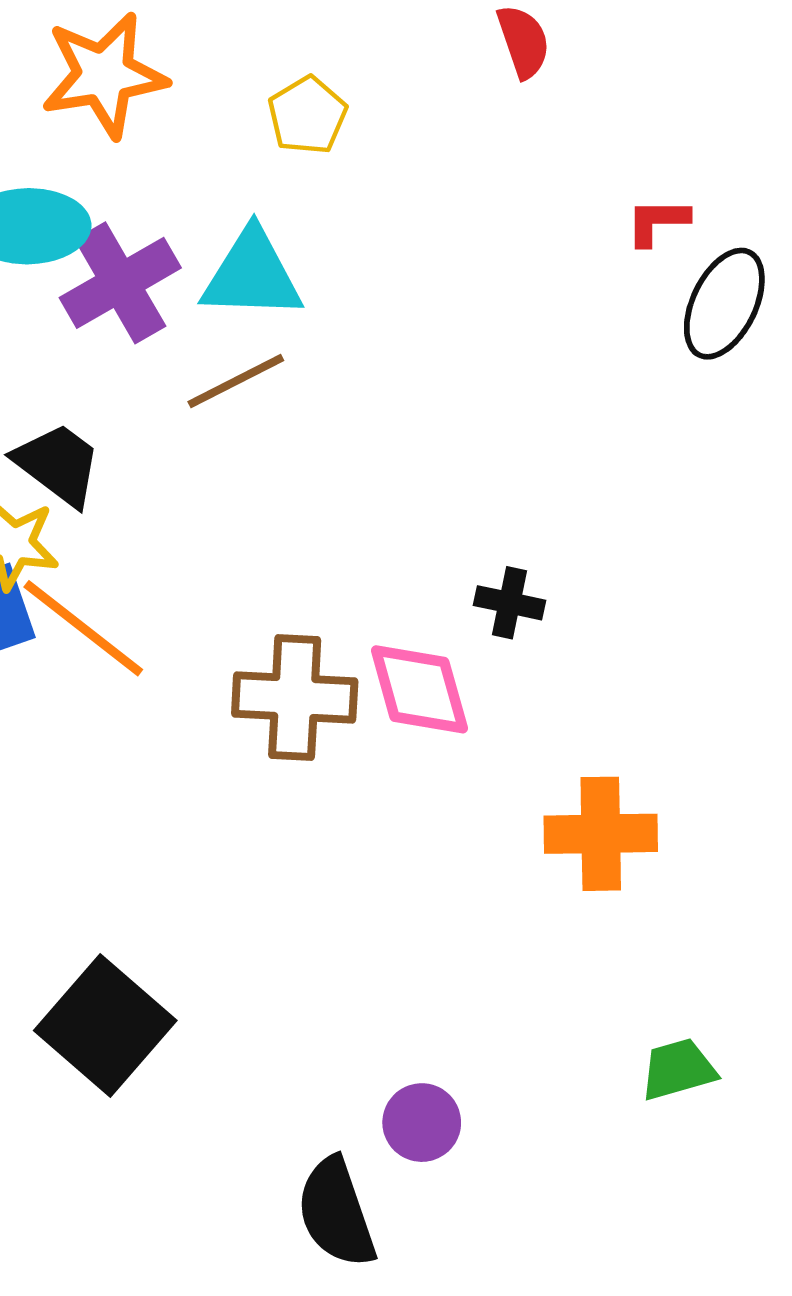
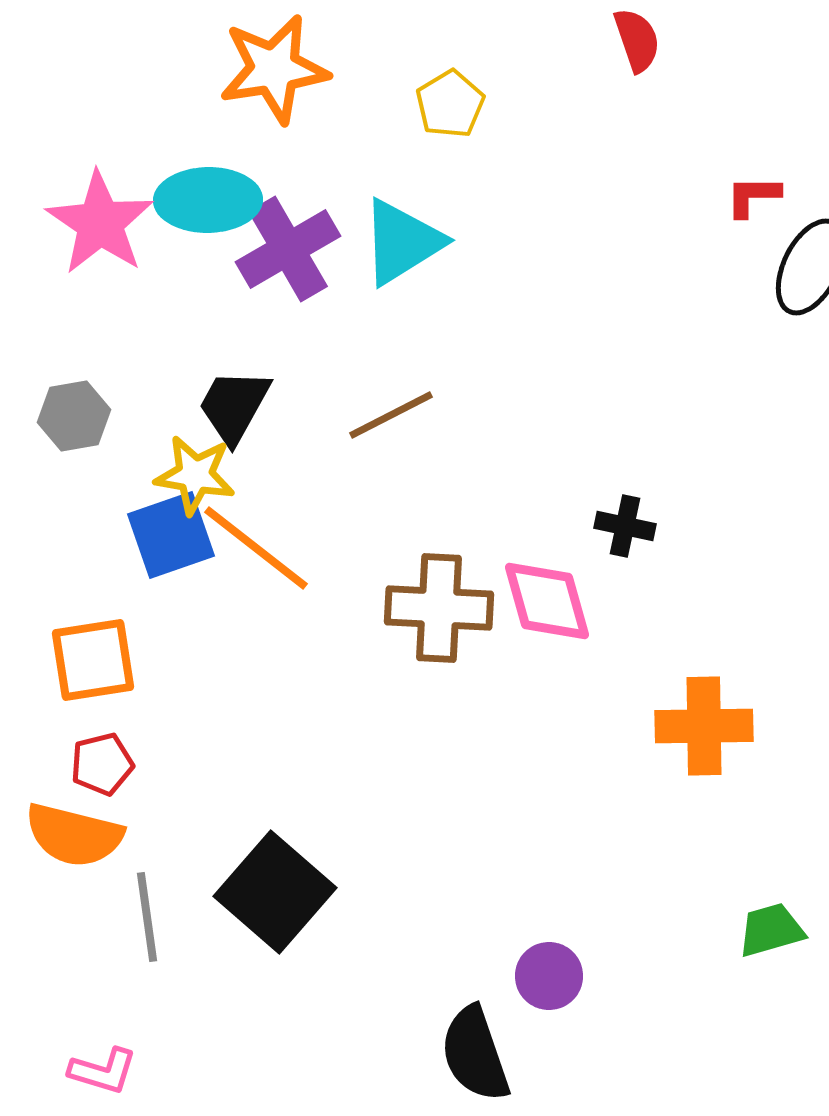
cyan triangle: (252, 275) -> (402, 242), turned -34
brown line: (236, 381) -> (391, 415), moved
black trapezoid: (58, 464) -> (234, 406), turned -98

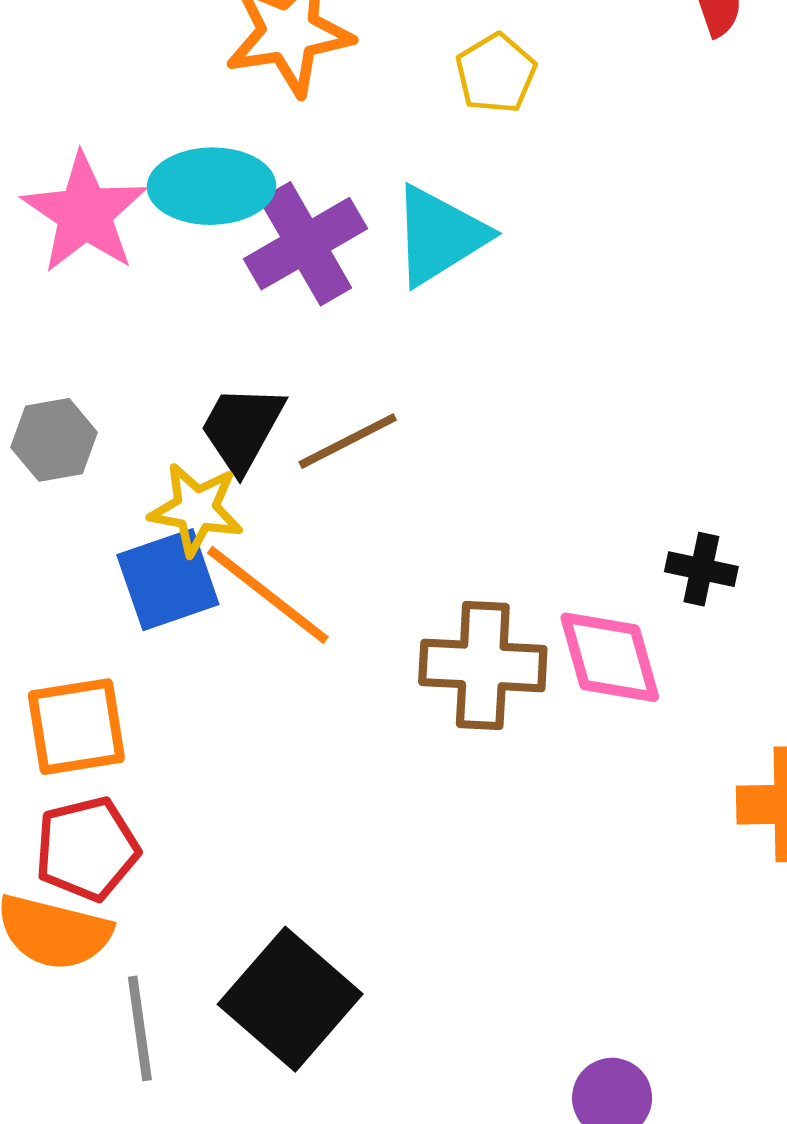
brown line: (391, 415) -> (348, 441), moved
red pentagon: (102, 764) -> (87, 849), size x1.4

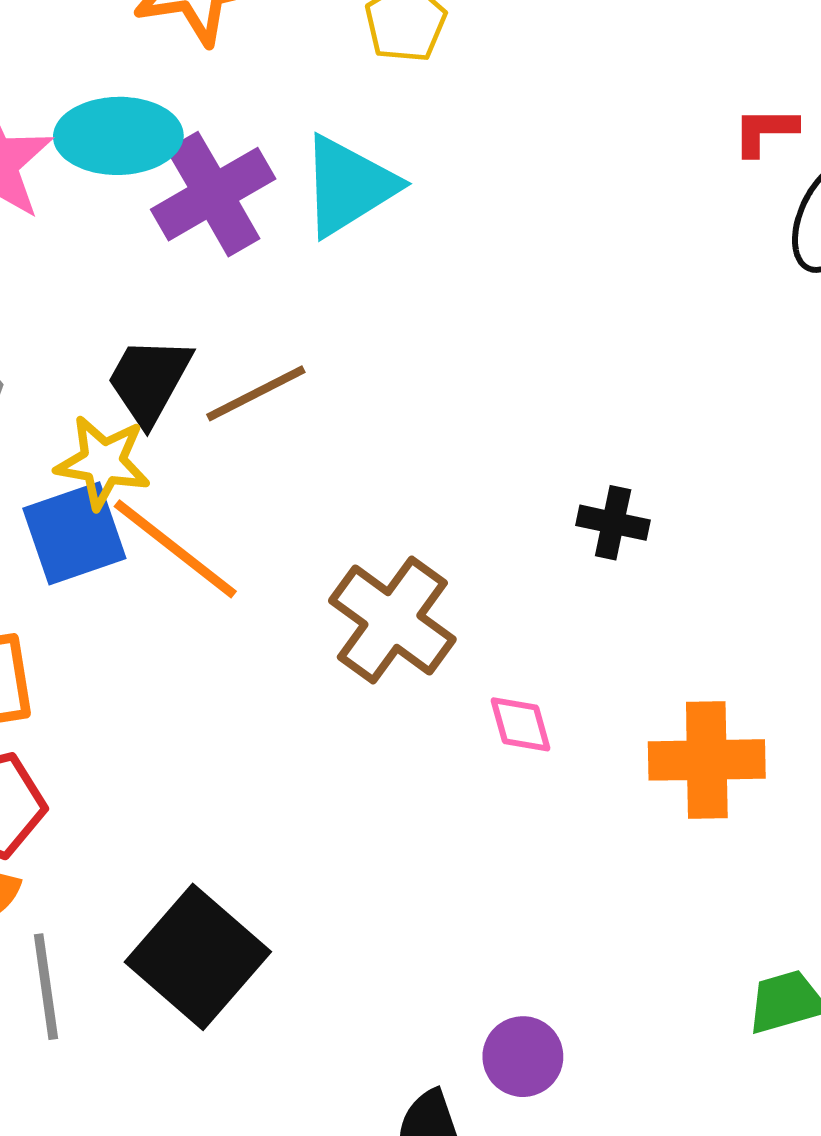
pink diamond: (610, 657) -> (521, 724), moved, size x0.6
brown cross: (483, 665) -> (392, 620), turned 33

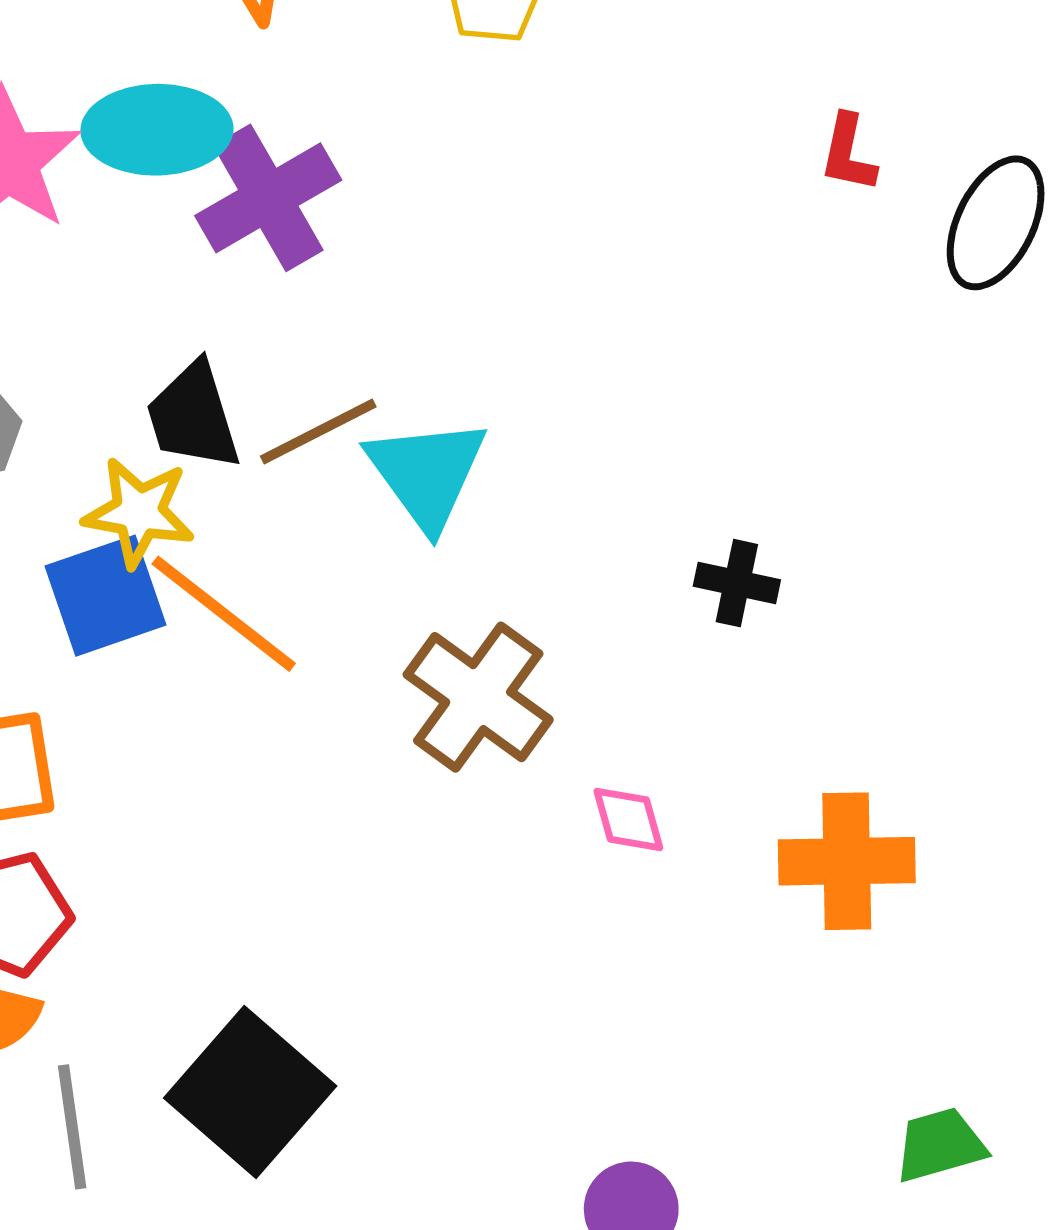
red L-shape: (765, 131) -> (848, 153), moved, turned -78
cyan triangle: (348, 186) -> (427, 473), moved, turned -34
black trapezoid: (149, 380) -> (193, 416), turned -46

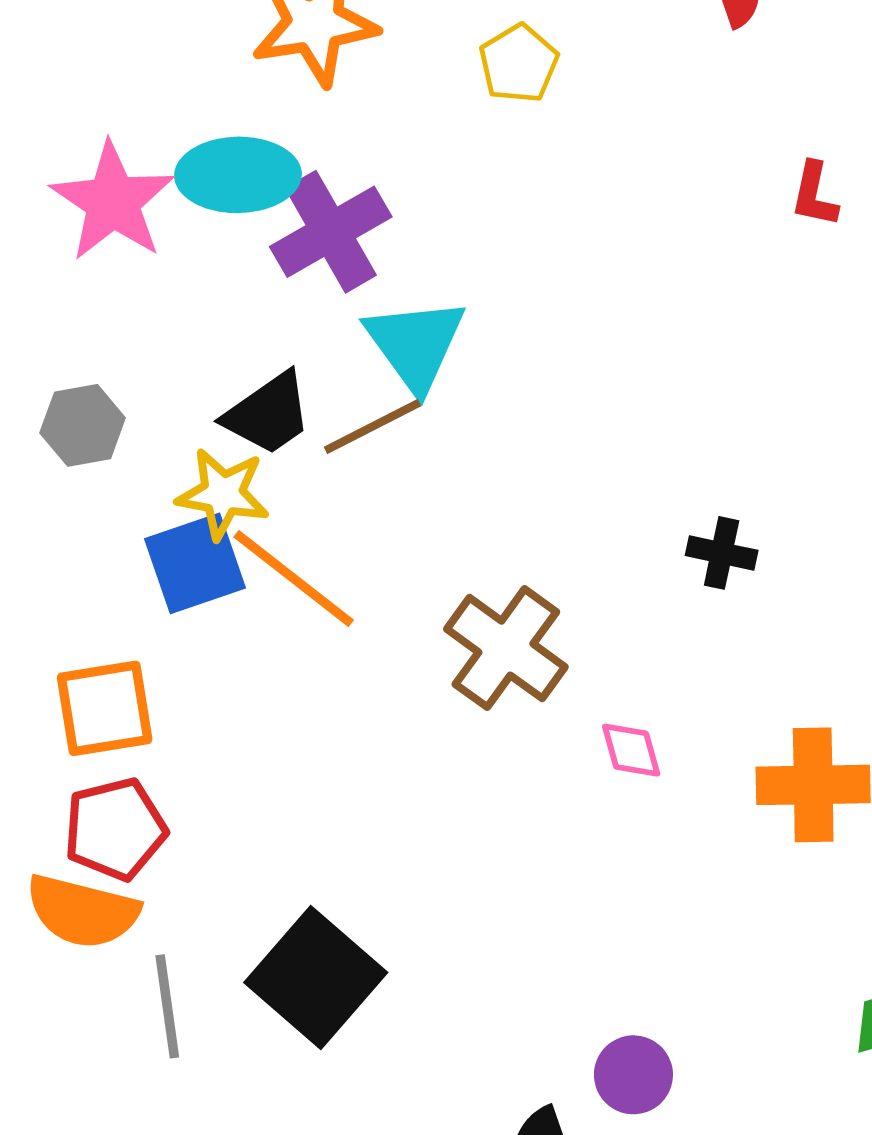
black trapezoid: (193, 416) -> (268, 414), turned -108
cyan triangle: (427, 473) -> (415, 344), moved

